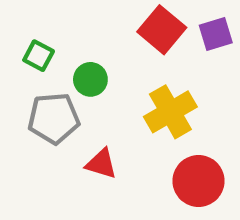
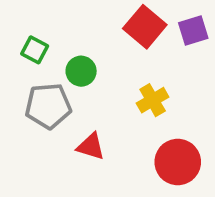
yellow cross: (170, 112) -> (153, 100), size x0.7

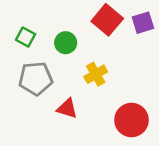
green circle: (81, 71) -> (66, 43), moved
yellow cross: (153, 100) -> (96, 74), moved

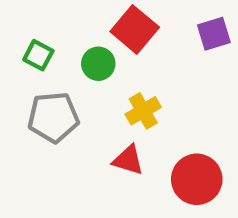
red square: (107, 20) -> (135, 29), moved
red triangle: (67, 109) -> (128, 160), moved

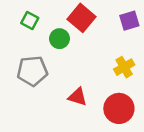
green square: (38, 55) -> (30, 21), moved
yellow cross: (143, 111) -> (124, 67), moved

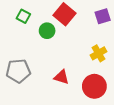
gray pentagon: (32, 71) -> (18, 71), moved

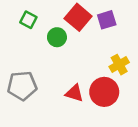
purple square: (103, 16) -> (107, 20), moved
red circle: (94, 86) -> (104, 92), moved

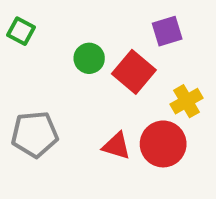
red square: (78, 17) -> (134, 72), moved
green square: (28, 20) -> (21, 31), moved

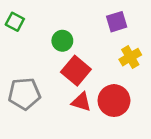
red square: (134, 72) -> (76, 71), moved
yellow cross: (186, 101) -> (130, 57), moved

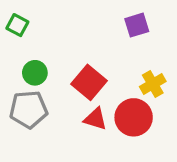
green circle: (62, 41) -> (35, 73), moved
yellow cross: (130, 57) -> (153, 84), moved

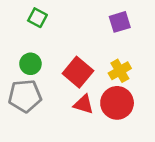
green square: (17, 25) -> (37, 18), moved
yellow cross: (153, 84) -> (120, 71), moved

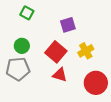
purple square: (120, 22) -> (68, 25), moved
red circle: (117, 103) -> (96, 83), moved

